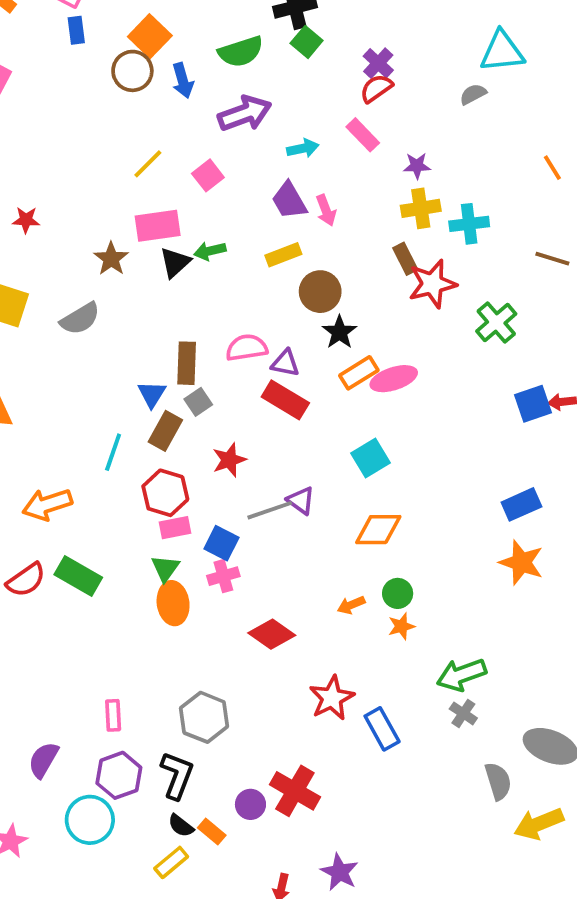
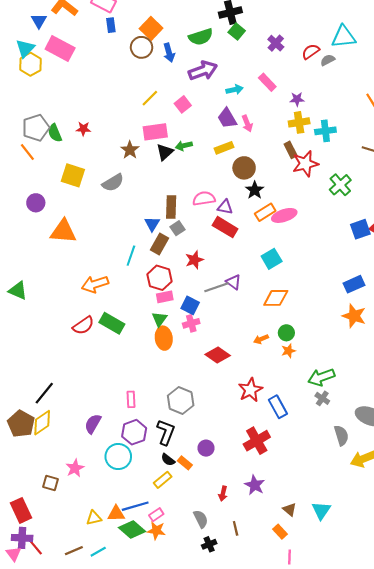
red semicircle: (376, 88) -> (311, 52), moved
red cross: (295, 791) -> (257, 441), moved, turned 30

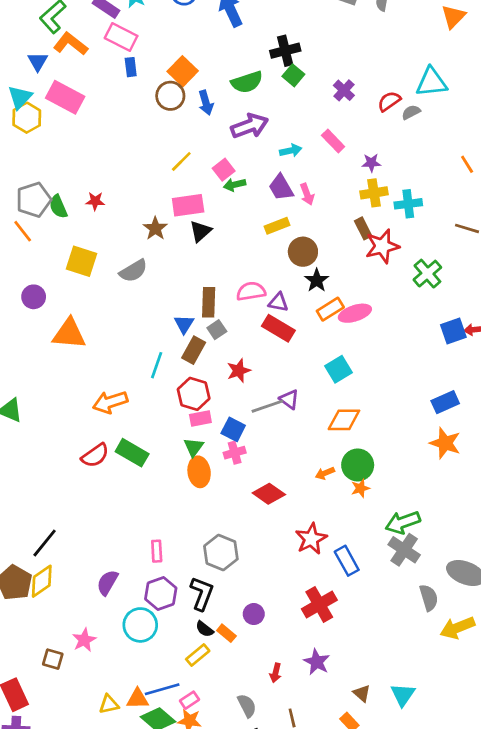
green arrow: (184, 146) -> (235, 185), moved
green circle: (286, 333) -> (358, 465), size x1.5
gray cross: (322, 398) -> (404, 550), size x1.6

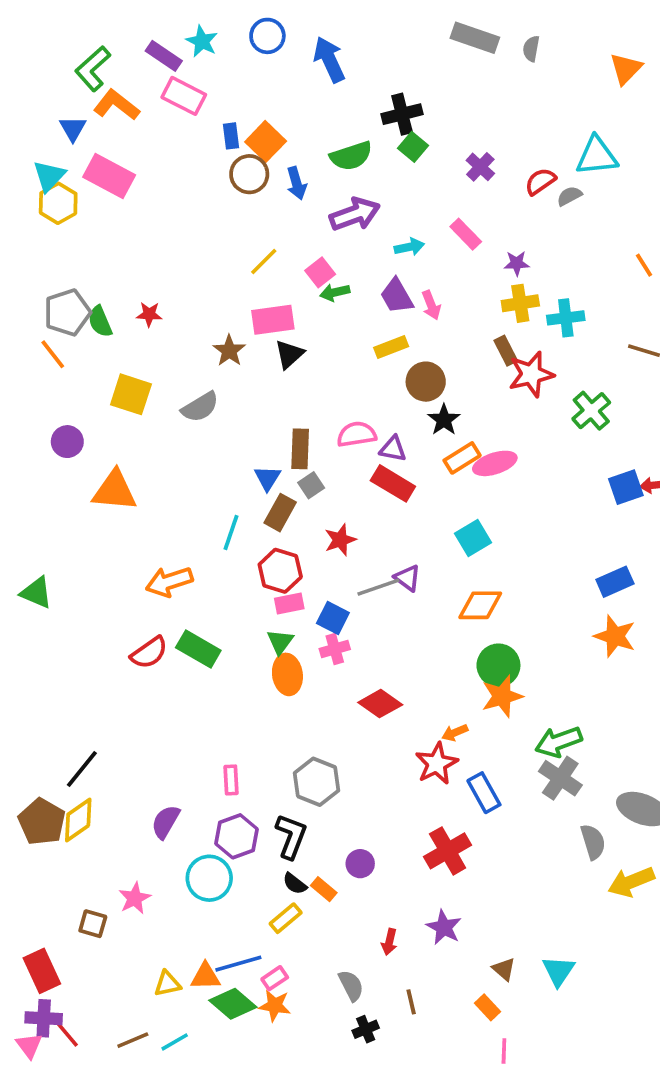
blue rectangle: (131, 67) -> (231, 136), moved
orange arrow: (325, 473) -> (455, 733), moved
orange star: (360, 488) -> (502, 696), size x1.6

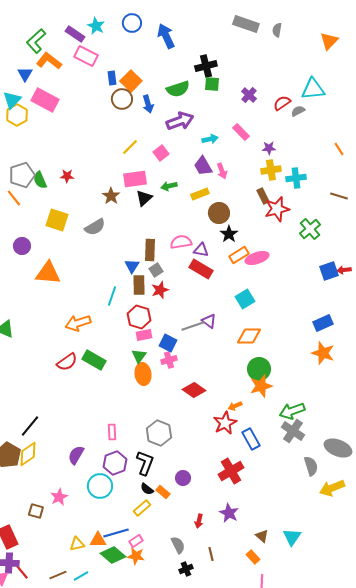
green square: (413, 147) -> (212, 84), turned -35
green arrow: (335, 292) -> (169, 186), moved
brown rectangle: (280, 513) -> (139, 285), turned -30
red star: (340, 540) -> (160, 290), moved

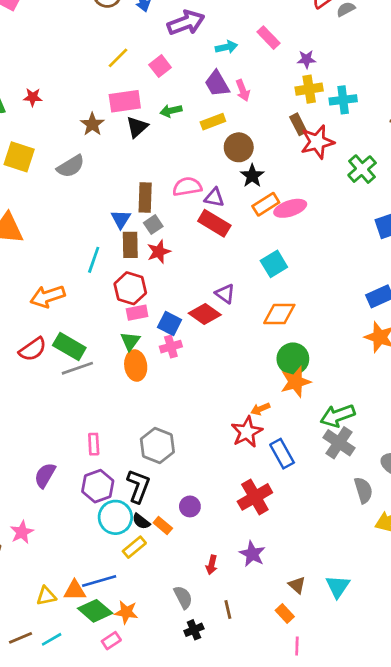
gray line: (193, 326) -> (77, 368), moved
red diamond: (194, 390) -> (205, 314), moved
cyan circle: (100, 486) -> (115, 517), moved
pink rectangle: (136, 541) -> (111, 641), moved

